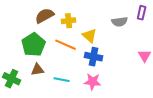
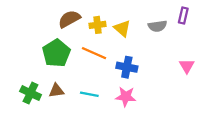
yellow triangle: (90, 36) -> (122, 28), moved
brown triangle: (38, 70) -> (56, 91), moved

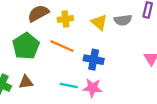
yellow triangle: (122, 28) -> (99, 22), moved
cyan line: (89, 94) -> (69, 86), moved

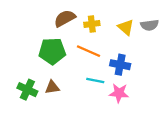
green pentagon: (26, 46) -> (52, 51), turned 30
cyan line: (69, 86) -> (95, 81), moved

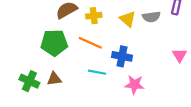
pink star: (119, 93) -> (134, 85), moved

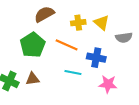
yellow cross: (94, 16) -> (78, 23), moved
gray semicircle: (151, 17) -> (124, 38), moved
green pentagon: (54, 43) -> (33, 45), turned -30

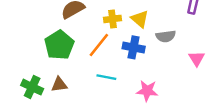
orange line: (67, 45) -> (99, 45), turned -75
blue cross: (96, 58) -> (134, 47), moved

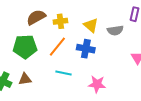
yellow cross: (112, 19) -> (60, 21), moved
gray semicircle: (166, 36) -> (115, 30), moved
green pentagon: (59, 45) -> (25, 47), turned 30

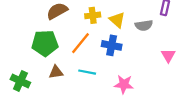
yellow cross: (60, 21) -> (93, 15), moved
brown triangle: (25, 79) -> (56, 72), moved

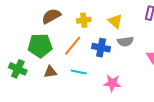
yellow triangle: (117, 20) -> (115, 21), moved
gray semicircle: (144, 25) -> (125, 42), moved
green cross: (20, 81) -> (18, 69), moved

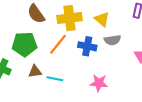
brown semicircle: (51, 16) -> (36, 14), turned -96
yellow cross: (84, 20) -> (70, 18), size x1.6
cyan line: (79, 72) -> (55, 79), moved

